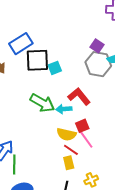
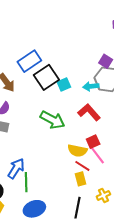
black square: (37, 60) -> (46, 77), turned -30
cyan arrow: (64, 109) -> (91, 86), moved

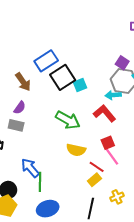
cyan arrow: (91, 86) -> (113, 95), moved
yellow semicircle: (77, 151) -> (76, 150), moved
blue arrow: (16, 168) -> (30, 168), turned -75
yellow rectangle: (81, 179) -> (94, 180), turned 64

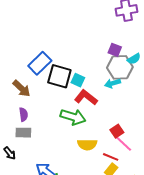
black square: (63, 77) -> (59, 76), turned -30
cyan square: (80, 85) -> (78, 80), turned -32
purple semicircle: (20, 108) -> (23, 114), turned -32
red L-shape: (104, 113) -> (86, 97), moved

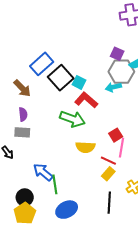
black square: (59, 76) -> (61, 78), turned 30
pink line: (123, 143) -> (122, 148), turned 54

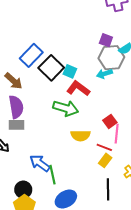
purple semicircle: (23, 114) -> (16, 107), size x1.6

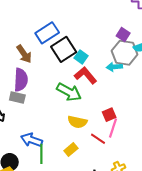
yellow rectangle: (105, 160) -> (71, 149), moved
blue arrow: (40, 163) -> (32, 140), turned -30

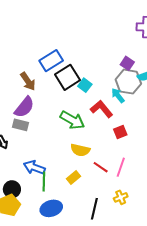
cyan arrow: (114, 67) -> (118, 96), turned 56
red L-shape: (85, 75) -> (102, 109), moved
purple semicircle: (21, 80) -> (24, 107), turned 35
red square: (109, 115) -> (120, 132), moved
pink line: (113, 128) -> (121, 167), moved

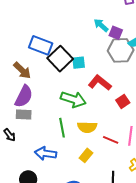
blue rectangle: (51, 61) -> (41, 45), turned 65
cyan square: (85, 85) -> (79, 63), turned -32
cyan arrow: (118, 96) -> (101, 25), moved
green line: (44, 182) -> (62, 128), moved

